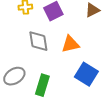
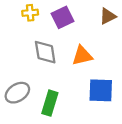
blue square: (86, 74) -> (101, 90), turned -30

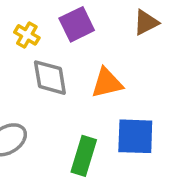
yellow cross: (30, 13) -> (27, 35), moved, turned 35
green rectangle: (50, 103) -> (84, 156), moved

